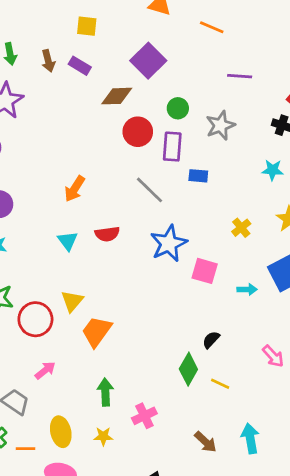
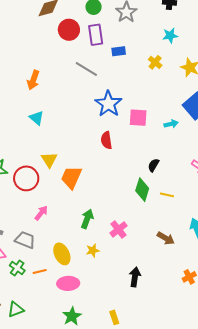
yellow cross: (241, 228) -> (155, 62), moved
red semicircle: (107, 234) -> (106, 140), moved, turned 102
green arrow: (105, 392) -> (87, 219), turned 36

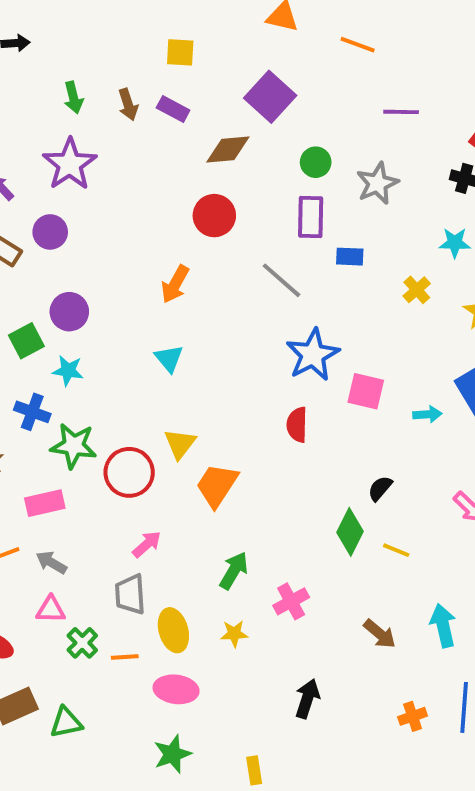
red circle: (69, 30) -> (214, 216), moved
gray trapezoid: (25, 240) -> (130, 594), moved, turned -125

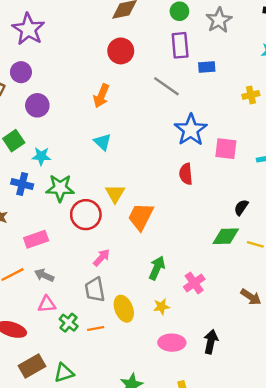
yellow cross: (417, 290) -> (251, 95), moved, turned 35
purple circle: (69, 312) -> (37, 105), moved
green star: (74, 446) -> (60, 188), moved
green diamond: (350, 532) -> (226, 236), turned 68
pink ellipse: (176, 689) -> (172, 343), moved

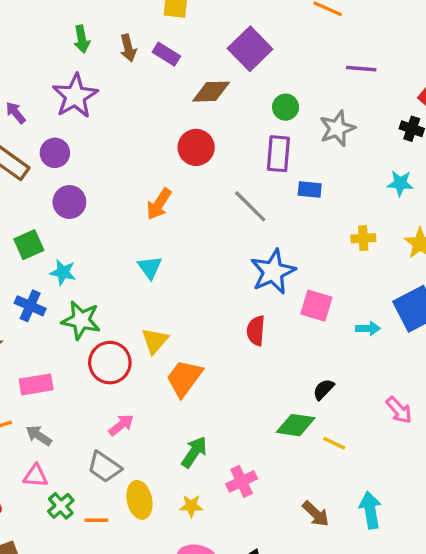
gray trapezoid: (95, 290) -> (104, 467), turned -55

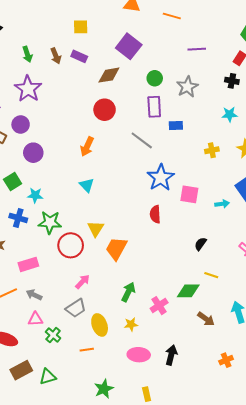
green diamond: (296, 425) -> (188, 291), moved
gray trapezoid: (104, 467) -> (76, 308), turned -60
orange line: (96, 520) -> (87, 350), moved

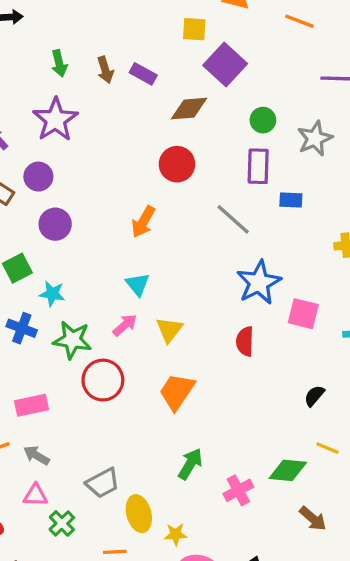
yellow square: (81, 27) -> (194, 29), moved
yellow triangle: (96, 229) -> (169, 330), moved
pink arrow: (82, 282) -> (125, 325), moved
yellow star: (131, 324) -> (176, 534), moved

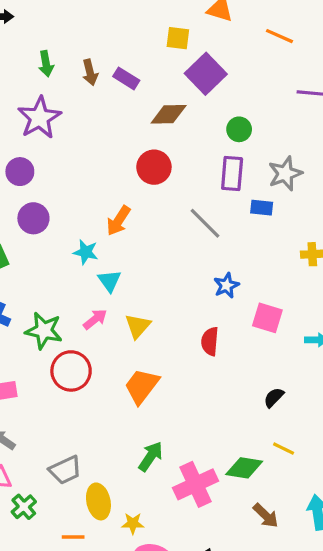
gray star: (315, 138) -> (285, 174), moved
blue star: (259, 283) -> (226, 285), size x0.6
cyan star: (52, 294) -> (86, 252), moved
pink cross: (238, 490) -> (195, 484), size x1.5

